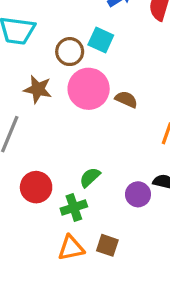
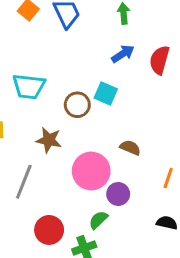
pink circle: (89, 89) -> (91, 171), moved
purple circle: (138, 194) -> (118, 194), moved

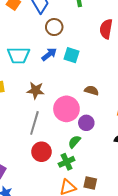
blue arrow: (123, 54) -> (49, 54), moved
brown circle: (77, 105) -> (54, 27), moved
gray line: (24, 182) -> (34, 123), moved

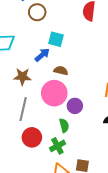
blue arrow: (49, 54) -> (42, 55), moved
brown semicircle: (92, 90) -> (61, 71), moved
green semicircle: (74, 142) -> (64, 125), turned 128

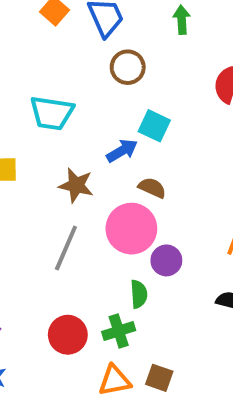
red circle: (32, 137) -> (68, 335), moved

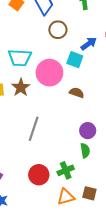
blue arrow: (122, 151) -> (89, 44), moved
brown star: (76, 185) -> (21, 87), moved, turned 30
pink circle: (131, 229) -> (49, 73), moved
green semicircle: (139, 294) -> (85, 151), moved

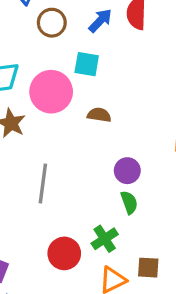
blue arrow: (89, 44) -> (100, 21), moved

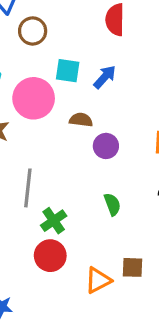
blue arrow: (100, 21) -> (105, 77), moved
purple circle: (127, 171) -> (106, 146), moved
green cross: (105, 239) -> (54, 221), moved

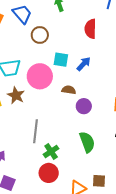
green semicircle: (112, 204) -> (87, 142), size x1.5

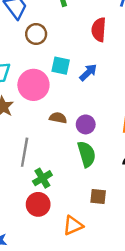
brown semicircle: (69, 90) -> (58, 118), moved
green semicircle: (87, 142) -> (87, 154), moved
brown square: (99, 181) -> (98, 197), moved

